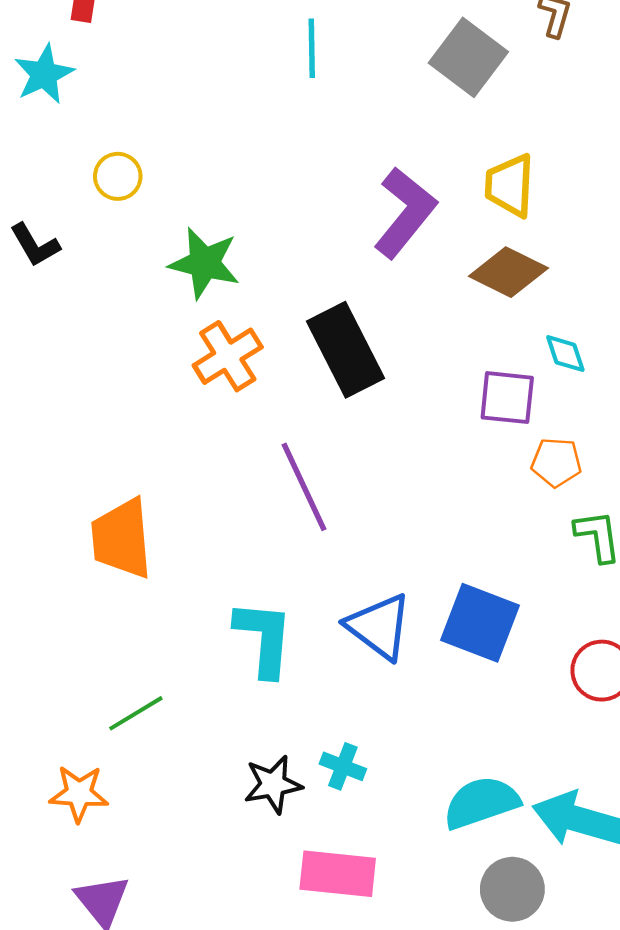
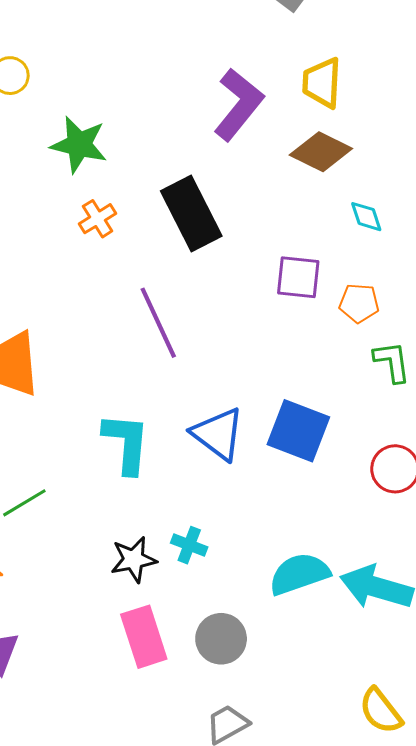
orange cross: (228, 356) -> (98, 219), size x0.7
purple square: (507, 398) -> (298, 277), moved
pink rectangle: (338, 874) -> (144, 637), moved, turned 66
gray circle: (512, 889) -> (221, 639), moved

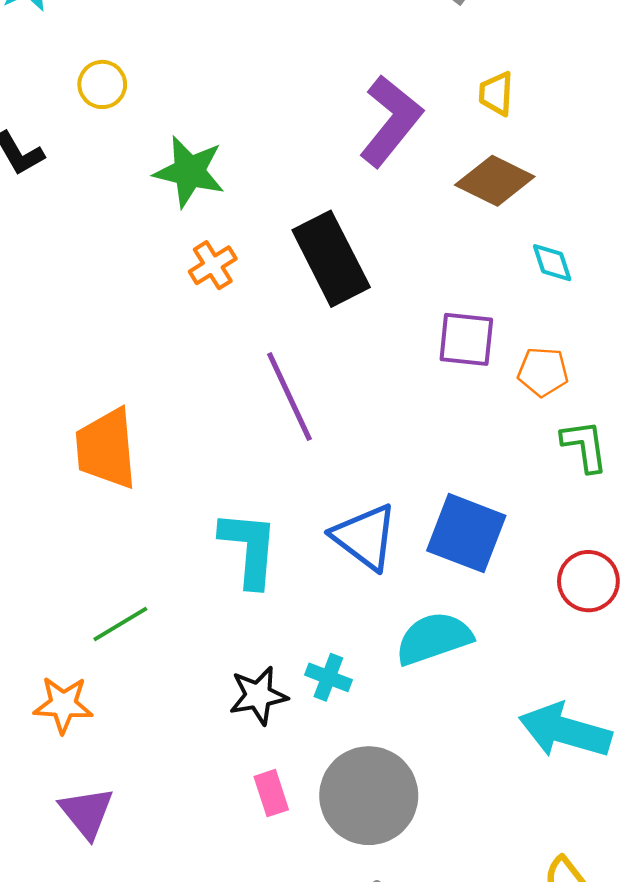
yellow trapezoid: (322, 83) -> (496, 94), size x0.7
cyan semicircle: (299, 574) -> (434, 638), moved
pink rectangle: (144, 637) -> (271, 793), size x0.6
gray circle: (221, 639) -> (369, 796), size x1.5

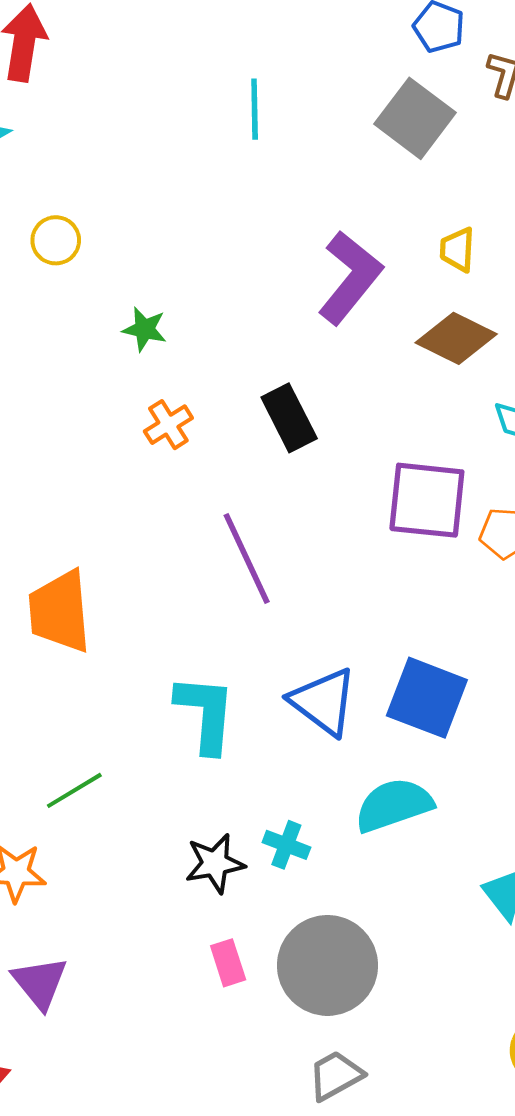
green star: (189, 172) -> (145, 329), size x0.6
black rectangle: (331, 259) -> (289, 418), size x0.7
purple square: (466, 339) -> (427, 500), size x1.4

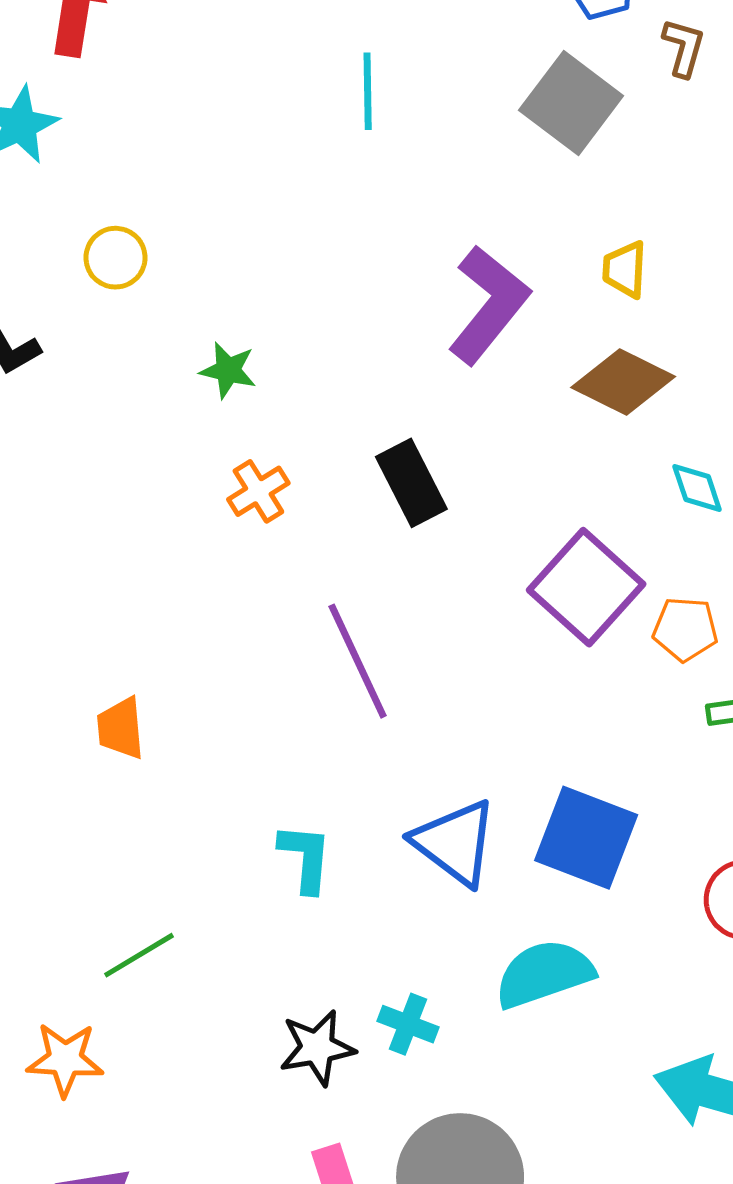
purple square: (427, 500) -> (586, 587), turned 36
orange trapezoid: (60, 612) -> (121, 728), size x0.6
cyan L-shape: (206, 714) -> (305, 858), size x0.7

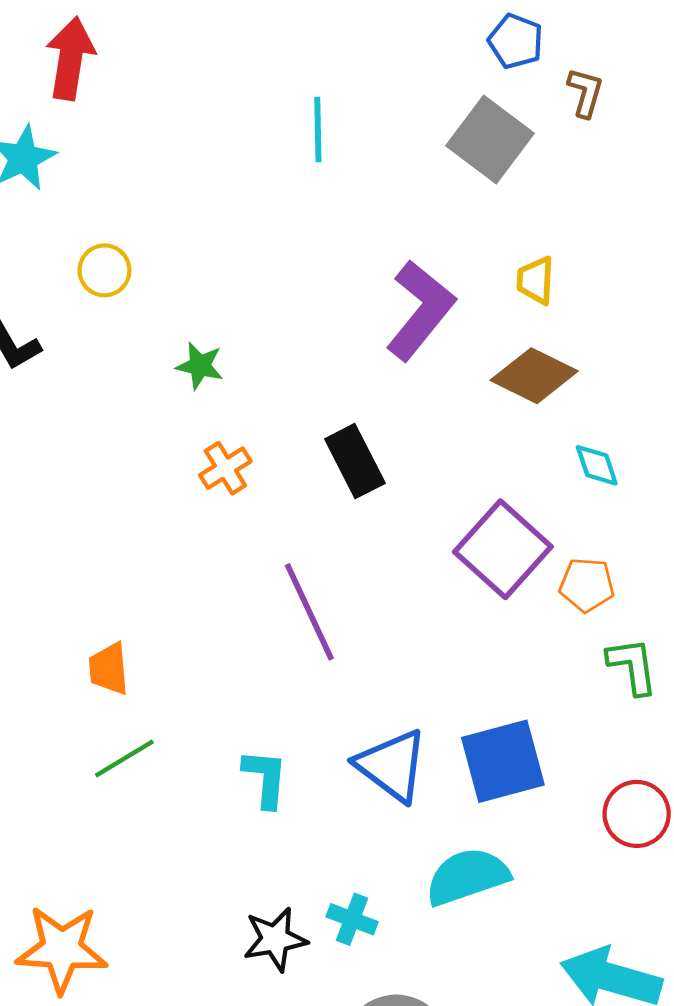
blue square: (586, 838) -> (503, 761), turned -36
green line: (139, 955) -> (124, 758), moved
orange star: (65, 1059) -> (62, 949), size x1.4

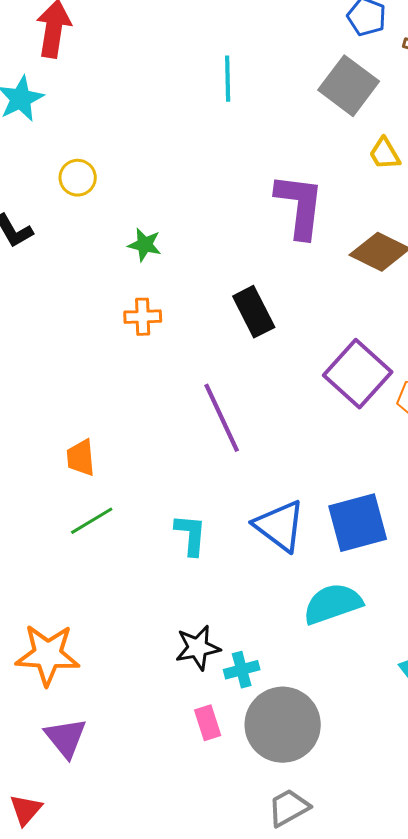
yellow trapezoid: (536, 280) -> (385, 154), moved, turned -33
purple L-shape: (420, 310) -> (300, 206), turned -32
orange cross: (225, 468) -> (143, 317), moved, turned 30
cyan cross: (352, 919) -> (242, 670), moved, turned -36

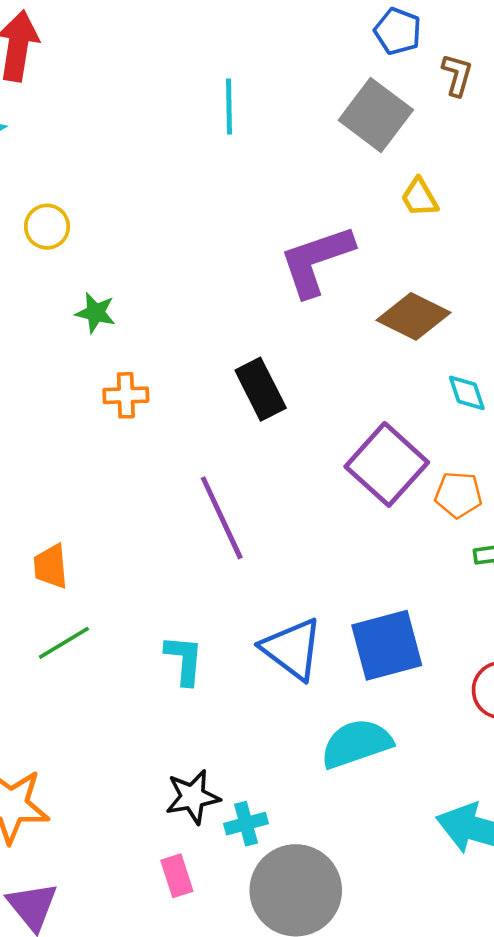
purple L-shape: (300, 206) -> (316, 261), turned -116
green star: (145, 245) -> (96, 313), moved
pink rectangle: (208, 723) -> (177, 876), moved

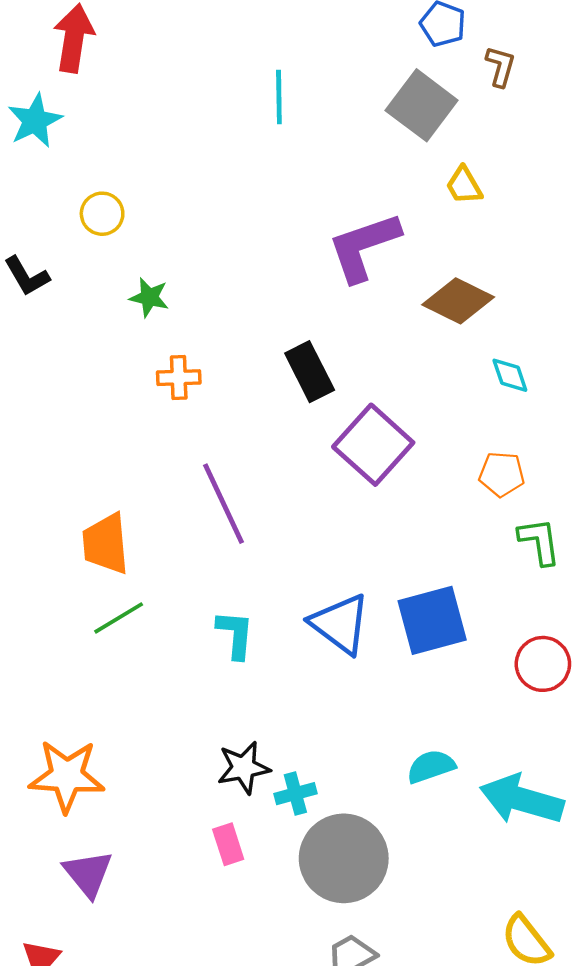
purple square: (387, 464) -> (373, 445), moved
purple line: (222, 518) -> (224, 504), moved
orange trapezoid: (51, 566) -> (106, 544), size x1.4
cyan semicircle: (356, 744) -> (431, 766), moved, size x0.7

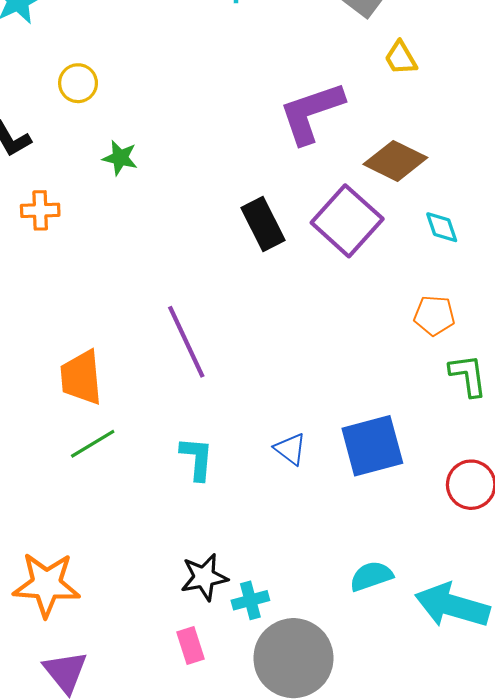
orange cross: (179, 378) -> (40, 210), moved
purple square: (373, 445) -> (347, 221), moved
blue triangle: (340, 624) -> (290, 449), size x0.6

